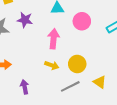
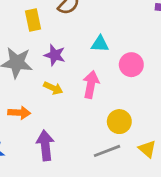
yellow arrow: (52, 65) -> (53, 88), moved
purple arrow: (25, 87) -> (45, 145), size x1.5

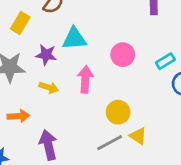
yellow rectangle: (33, 20) -> (20, 23), turned 50
cyan triangle: (100, 44) -> (74, 39), moved, size x1.4
yellow triangle: (147, 149) -> (138, 136), moved

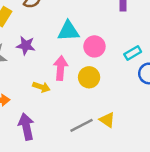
cyan triangle: (74, 39) -> (68, 31), moved
yellow arrow: (49, 88) -> (41, 87), moved
yellow circle: (118, 112) -> (89, 77), moved

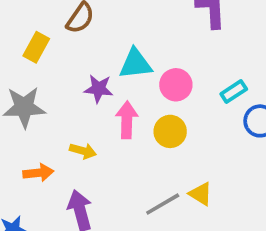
purple star: (26, 46) -> (99, 89), moved
yellow arrow: (41, 87) -> (83, 151), moved

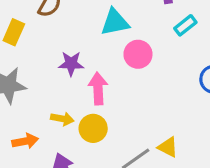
cyan triangle: (135, 64) -> (115, 22), moved
cyan rectangle: (234, 92) -> (185, 25), moved
yellow circle: (170, 131) -> (93, 128), moved

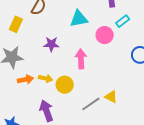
pink circle: (138, 54) -> (105, 35), moved
pink arrow: (98, 88) -> (81, 59), moved
orange arrow: (25, 141) -> (25, 80), moved

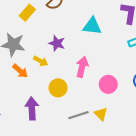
pink circle: (105, 35) -> (108, 84), moved
yellow arrow: (45, 78) -> (41, 61), moved
orange arrow: (25, 80) -> (20, 71), turned 35

